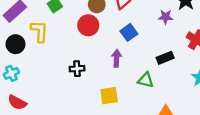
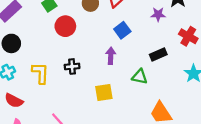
red circle: (88, 25) -> (65, 26), moved
yellow L-shape: (39, 31) -> (40, 73), moved

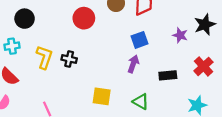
purple arrow: (111, 56) -> (133, 64), moved
black cross: (72, 66) -> (69, 59), moved
green triangle: (140, 77) -> (141, 102), moved

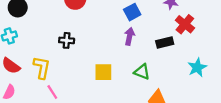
yellow L-shape: (44, 57) -> (42, 67), moved
red cross: (203, 66) -> (185, 24), moved

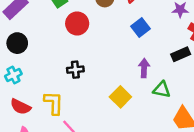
purple arrow: (130, 36) -> (144, 68), moved
yellow square: (103, 72) -> (120, 97), turned -36

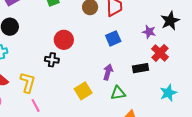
red circle: (77, 23) -> (64, 40), moved
green triangle: (162, 90) -> (118, 93), turned -35

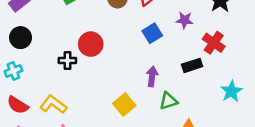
purple star: (149, 32) -> (185, 20), moved
black cross: (52, 60) -> (67, 61), moved
yellow L-shape: (28, 83) -> (53, 104), turned -60

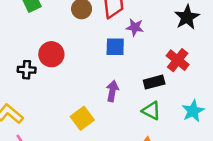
purple star: (185, 20) -> (135, 27), moved
blue square: (152, 33) -> (115, 47), turned 30
green triangle: (169, 101) -> (151, 111), moved, turned 42

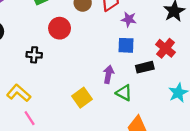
blue square: (115, 47) -> (126, 45), moved
red circle: (51, 54) -> (60, 28), moved
green triangle: (151, 111) -> (124, 93), moved

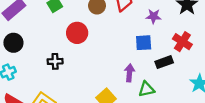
purple star: (129, 19) -> (154, 16), moved
green triangle: (124, 93) -> (146, 89), turned -35

